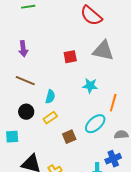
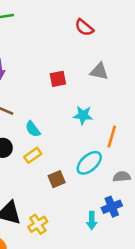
red semicircle: (91, 16) -> (84, 27), size x0.7
gray triangle: (103, 51) -> (99, 71), size x0.7
cyan semicircle: (50, 97) -> (33, 129), turned 128

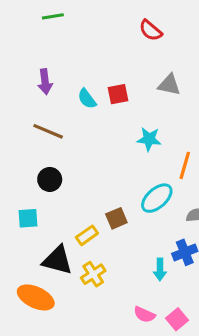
cyan semicircle: (33, 129) -> (87, 99), moved
yellow rectangle: (33, 155) -> (87, 235), moved

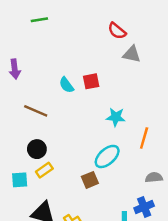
purple arrow: (45, 82) -> (15, 69), moved
gray triangle: (169, 85) -> (132, 54), moved
cyan ellipse: (157, 198) -> (107, 156), moved
yellow rectangle: (87, 235) -> (44, 170), moved

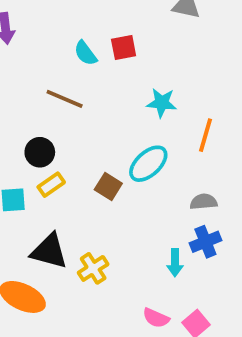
brown line: (36, 111) -> (65, 99), moved
gray semicircle: (154, 177) -> (204, 202), moved
brown square: (90, 180) -> (108, 187), moved, turned -35

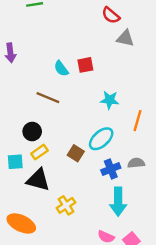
blue cross: (205, 242) -> (111, 169), moved
black triangle: (49, 251) -> (38, 180), moved
cyan arrow: (175, 263) -> (118, 202), size x1.6

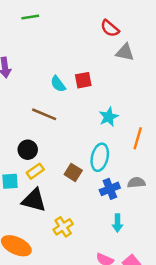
cyan star: (110, 100) -> (109, 117), turned -30
cyan ellipse: (101, 139) -> (100, 157), turned -35
cyan arrow: (118, 202) -> (117, 223), size x0.6

